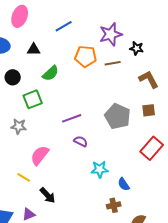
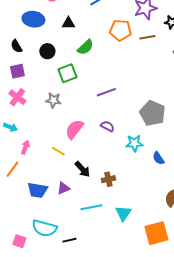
gray pentagon: (118, 116) -> (152, 113), moved
purple semicircle: (81, 141) -> (107, 126), moved
brown cross: (114, 205) -> (108, 179), moved

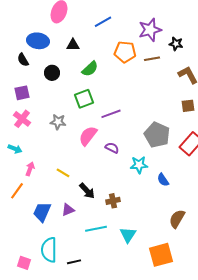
black semicircle: (16, 46) -> (23, 60), moved
green square: (67, 73) -> (84, 99), moved
pink semicircle: (74, 129) -> (88, 136), moved
blue trapezoid: (37, 190) -> (42, 212), turned 105
cyan semicircle: (44, 228) -> (49, 250), turned 75

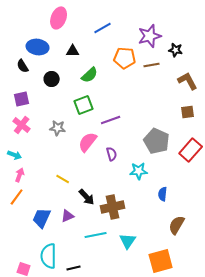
purple semicircle: (112, 148) -> (112, 154), turned 48
pink arrow: (30, 169) -> (20, 175), moved
blue semicircle: (163, 180) -> (163, 194), moved, turned 40
brown cross: (113, 201) -> (113, 207), size x1.6

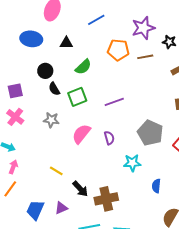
black semicircle: (23, 66) -> (54, 89), moved
purple line: (111, 120) -> (114, 102), moved
purple semicircle: (112, 154) -> (109, 138), moved

